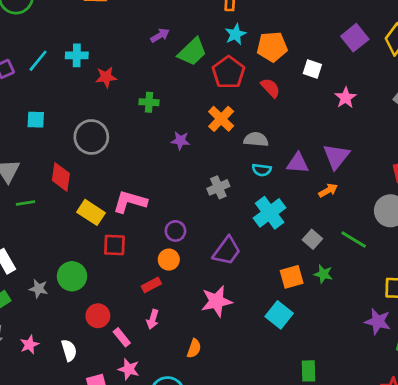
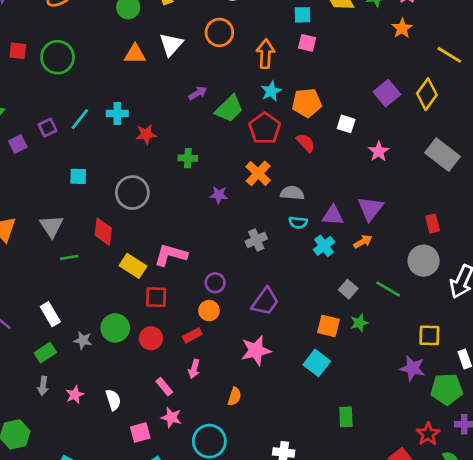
cyan cross: (270, 213) -> (324, 246), moved, size x0.7
green star: (323, 274) -> (359, 323), turned -30
orange square: (292, 277) -> (328, 326), turned 30
red circle: (98, 316) -> (151, 338), moved

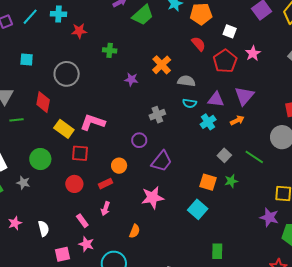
red pentagon: (265, 128) -> (225, 61), moved
purple circle: (215, 283) -> (139, 140), moved
green circle: (115, 328) -> (40, 159), moved

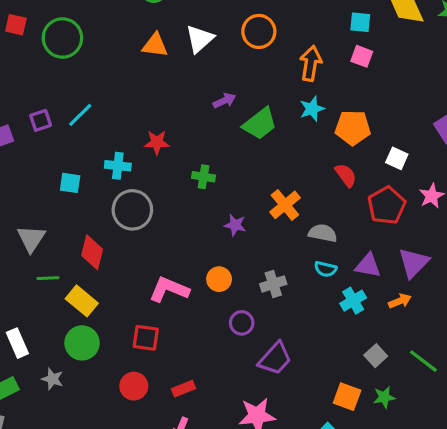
cyan cross: (59, 14) -> (118, 166), moved
yellow rectangle: (64, 129) -> (82, 301), moved
orange circle: (119, 166) -> (219, 279), moved

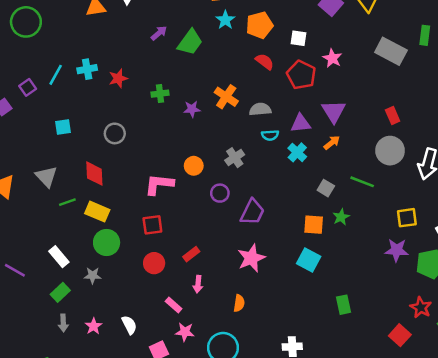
cyan cross: (118, 166) -> (87, 69), moved
gray circle: (132, 210) -> (115, 133), size x0.7
purple star: (235, 225) -> (192, 109), moved

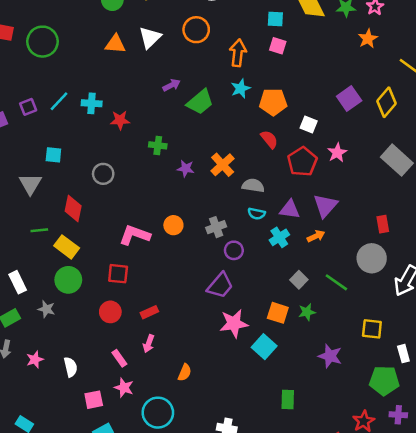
gray triangle: (46, 177) -> (30, 184), moved
purple circle: (220, 193) -> (234, 250), moved
purple star: (397, 250) -> (330, 356), moved
pink star: (251, 258) -> (234, 323), moved

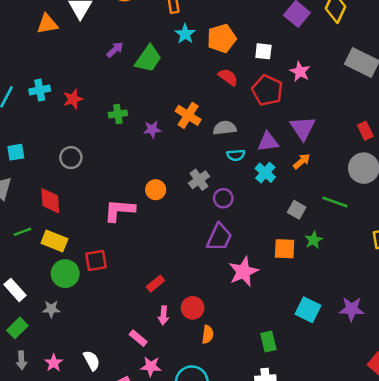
red square: (118, 274) -> (96, 261), moved
red circle: (110, 312) -> (193, 308), moved
cyan square: (264, 347) -> (308, 310), moved
purple star: (330, 356) -> (352, 309), moved
green rectangle: (288, 400) -> (268, 341), moved

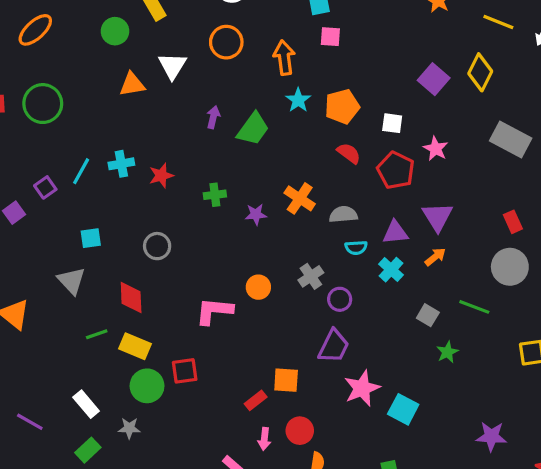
purple arrow: (115, 50) -> (213, 117), turned -36
orange square: (285, 249) -> (286, 380), moved
cyan square: (308, 310) -> (403, 409), moved

